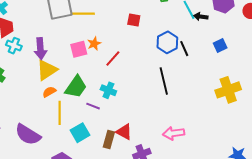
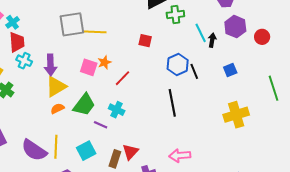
black arrow: (201, 17) -> (212, 40), turned 88
pink square: (79, 49) -> (89, 67), turned 30
yellow line: (60, 113) -> (56, 147), moved
red triangle: (124, 132) -> (130, 152), turned 42

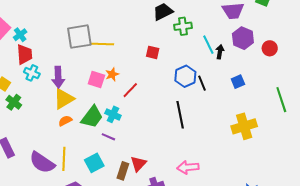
cyan cross: (117, 110) -> (113, 114), moved

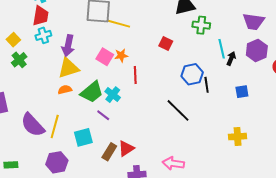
cyan cross: (32, 73) -> (43, 35), turned 35
red line: (130, 90) -> (135, 75), turned -60
black line: (180, 115) -> (178, 110), turned -48
yellow cross: (244, 126) -> (238, 137), size x0.7

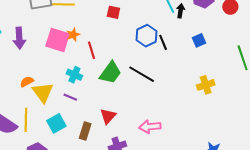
pink square: (105, 57) -> (58, 40), size x1.4
yellow triangle: (68, 68) -> (43, 92), moved, turned -35
green trapezoid: (92, 92) -> (110, 73), moved
red triangle: (126, 148) -> (108, 116), moved

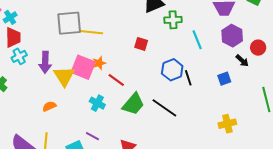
black arrow: (181, 11) -> (242, 61), moved, turned 120
red line: (91, 50) -> (116, 80), turned -42
yellow triangle: (43, 92) -> (64, 76), moved
purple line: (70, 97) -> (92, 136), moved

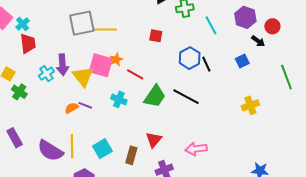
cyan cross: (19, 56) -> (46, 74), moved
purple line: (92, 136) -> (85, 105), moved

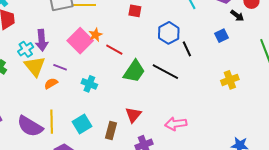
black line: (206, 64) -> (187, 49), moved
pink square: (101, 65) -> (80, 41), turned 30
yellow triangle: (83, 76) -> (35, 66), moved
cyan cross: (119, 99) -> (89, 84), moved
purple line: (85, 105) -> (60, 67), moved

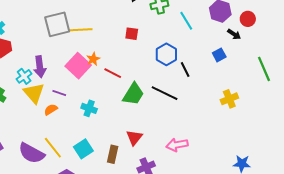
yellow line: (52, 122) -> (53, 148), turned -35

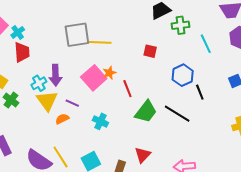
red line: (113, 73) -> (127, 89), turned 36

